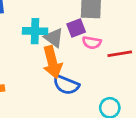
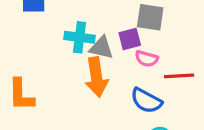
gray triangle: (54, 38) -> (101, 48), turned -30
blue semicircle: (66, 85) -> (146, 101), moved

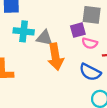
cyan cross: (80, 37) -> (24, 31), moved
gray triangle: (101, 48) -> (44, 38), moved

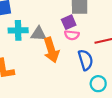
pink semicircle: (90, 43) -> (72, 35), moved
blue semicircle: (90, 72) -> (86, 60), turned -126

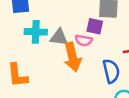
purple square: (69, 22) -> (95, 26), turned 32
pink semicircle: (72, 35) -> (84, 40), moved

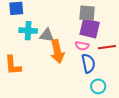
purple square: (95, 26) -> (90, 28), moved, size x1.5
pink semicircle: (84, 40) -> (82, 46), moved

